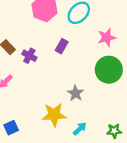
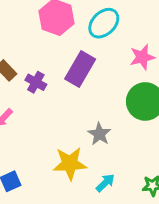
purple rectangle: (62, 46) -> (80, 69), size x1.6

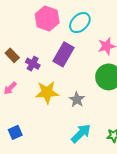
yellow star: (70, 164) -> (47, 92), moved
cyan arrow: (105, 183) -> (81, 133), size x1.5

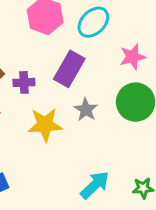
purple cross: (33, 64) -> (24, 82), turned -32
gray star: (77, 100) -> (86, 110), moved

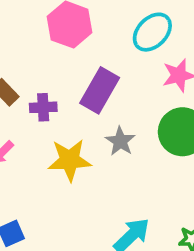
cyan ellipse: (93, 22) -> (152, 32), moved

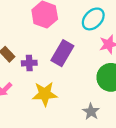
gray star: (120, 141) -> (91, 112), moved

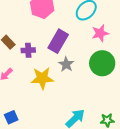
gray star: (91, 112) -> (66, 64), moved

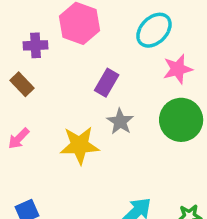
purple rectangle: (58, 41) -> (107, 83), size x0.7
purple cross: (28, 50) -> (36, 45), moved

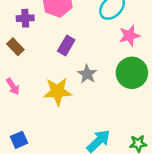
purple rectangle: (107, 83) -> (66, 46), moved
pink arrow: (19, 138) -> (13, 86), turned -77

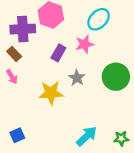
purple cross: (25, 18) -> (23, 29), size x1.6
pink star: (129, 36) -> (84, 44), moved
pink arrow: (13, 86) -> (12, 77), moved

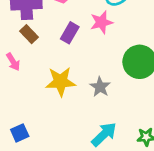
brown rectangle: (14, 54) -> (29, 34), moved
gray star: (77, 78) -> (100, 87), moved

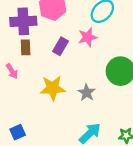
brown rectangle: (29, 34) -> (26, 47), turned 42

